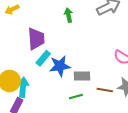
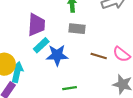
gray rectangle: (82, 76) -> (77, 29), moved
brown line: (105, 90) -> (99, 56), moved

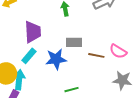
gray rectangle: (77, 29) -> (74, 42), moved
cyan rectangle: (41, 45) -> (29, 56), moved

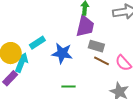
purple trapezoid: (33, 32) -> (85, 26), moved
gray rectangle: (74, 42) -> (96, 46), moved

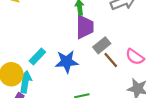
gray rectangle: (96, 46) -> (102, 45), turned -42
brown line: (101, 61) -> (111, 60), turned 35

